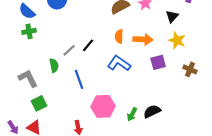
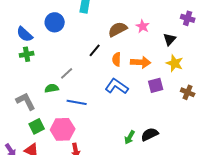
black line: (88, 45) -> (95, 50), moved
green semicircle: (54, 65) -> (52, 88), turned -88
blue line: (79, 79) -> (77, 102), turned -60
pink hexagon: (103, 106) -> (63, 129), moved

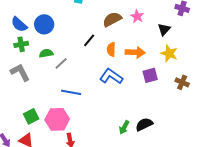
blue circle: (55, 22) -> (44, 24), moved
green semicircle: (52, 88) -> (46, 53), moved
gray L-shape: (26, 101) -> (20, 72), moved

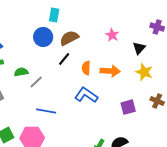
brown semicircle: (112, 19) -> (69, 38), moved
blue circle: (44, 24) -> (43, 37), moved
purple square: (150, 75) -> (128, 107), moved

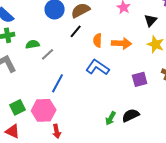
blue line: (46, 111) -> (58, 83), turned -72

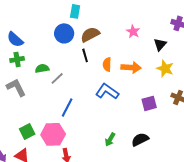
black line: (76, 31) -> (85, 55), turned -56
green arrow: (111, 118) -> (110, 139), moved

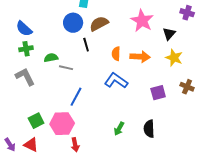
pink star: (133, 31) -> (142, 21), size x1.6
black line: (85, 55) -> (86, 45), moved
gray line: (57, 78) -> (66, 68), turned 56
black semicircle: (140, 139) -> (149, 129), turned -66

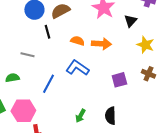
orange semicircle: (116, 54) -> (77, 41), turned 104
green semicircle: (51, 58) -> (12, 78), moved
yellow star: (174, 58) -> (145, 45), moved
blue line: (76, 97) -> (48, 84), moved

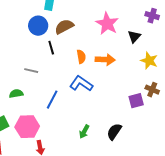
orange semicircle: (77, 41) -> (81, 57), turned 64
purple square: (119, 80) -> (136, 101), moved
black semicircle: (110, 116) -> (114, 132), turned 36

